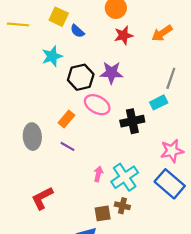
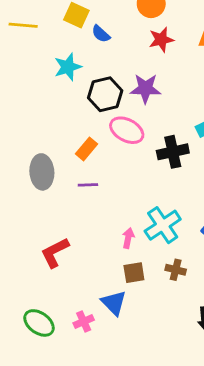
purple line: (67, 146) -> (88, 185), turned -32
pink arrow: (98, 174) -> (128, 238), moved
brown cross: (122, 206) -> (176, 270), moved

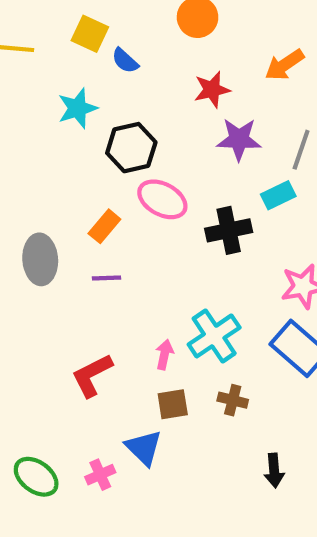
red star: (161, 40) -> (212, 90), moved
purple star: (145, 88) -> (239, 139), moved
red L-shape: (55, 252) -> (92, 375), moved

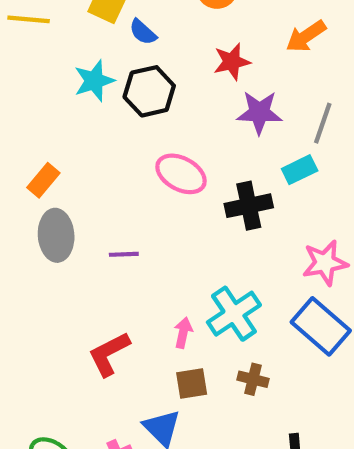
black hexagon: (131, 148) -> (149, 91), moved
orange rectangle: (104, 226) -> (43, 180), moved

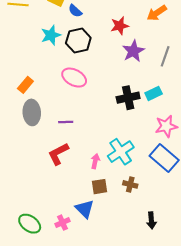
purple star: (259, 113) -> (133, 51), turned -30
cyan rectangle: (300, 170) -> (154, 93), moved
pink ellipse: (181, 174) -> (74, 78), moved
red L-shape: (109, 354) -> (58, 154), moved

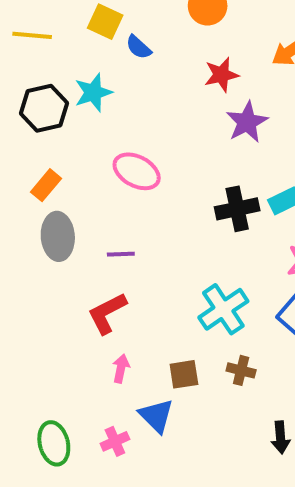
black hexagon: (78, 40) -> (44, 108), moved
pink arrow: (95, 161) -> (121, 368), moved
green ellipse: (30, 224) -> (54, 443), turned 40

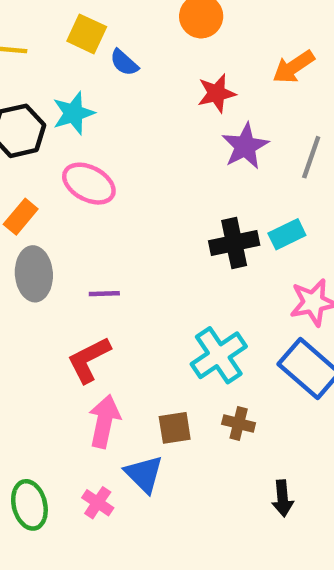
pink ellipse: (137, 171) -> (89, 184), moved
pink arrow: (121, 368) -> (104, 421), size x1.6
pink cross: (115, 441) -> (98, 503), turned -32

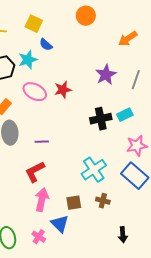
blue semicircle: (124, 63) -> (46, 45), moved
red star: (217, 93) -> (63, 90), moved

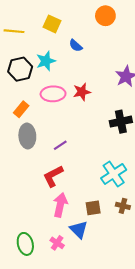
blue semicircle: (46, 45) -> (76, 46), moved
pink ellipse: (35, 92) -> (53, 94), turned -30
purple line: (42, 142) -> (60, 145), turned -32

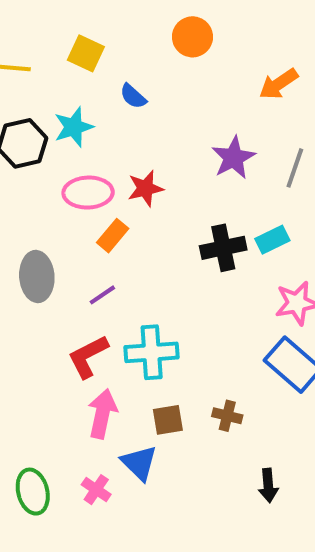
orange rectangle: (21, 109) -> (113, 236), moved
cyan cross: (114, 174) -> (152, 352), moved, turned 30

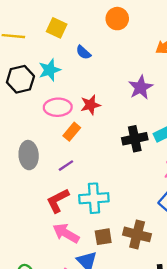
pink arrow: (102, 414) -> (66, 233), turned -72
brown cross: (227, 416) -> (137, 234), size x1.6

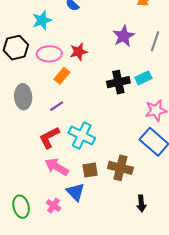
black hexagon: (20, 79) -> (16, 48), moved
cyan cross: (94, 198) -> (82, 135), turned 30

